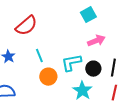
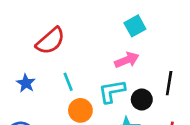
pink arrow: (96, 41) -> (127, 60), moved
black line: (113, 68) -> (169, 83), moved

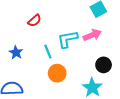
red semicircle: (50, 41) -> (34, 21), size x0.6
cyan L-shape: (112, 91) -> (67, 39), moved

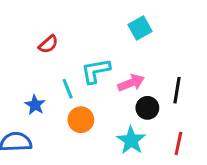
pink arrow: (92, 35) -> (131, 83), moved
blue star: (16, 53) -> (35, 105), moved

